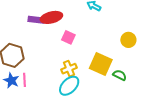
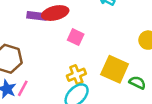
pink line: (25, 80) -> (23, 88), turned 32

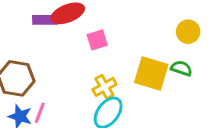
pink square: (76, 37) -> (97, 40), turned -35
green semicircle: (137, 83) -> (181, 68), moved

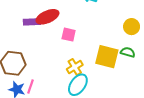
pink square: (97, 40) -> (69, 35), turned 32

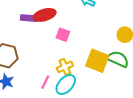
green semicircle: (128, 52) -> (118, 59), size x1.5
pink line: (30, 87) -> (45, 82), moved

